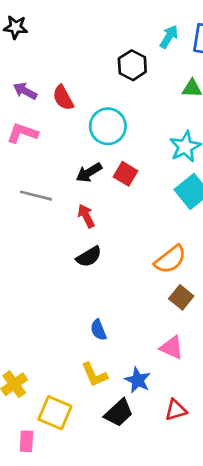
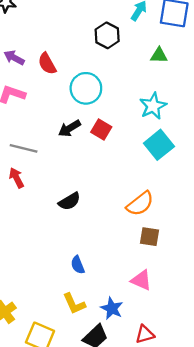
red arrow: (86, 216) -> (16, 178), moved
brown square: (181, 297) -> (149, 237), turned -30

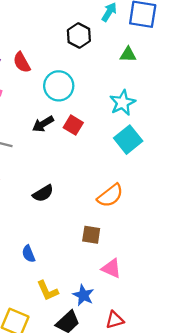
brown square: (149, 237) -> (91, 235), moved
blue semicircle: (78, 265) -> (29, 254), moved

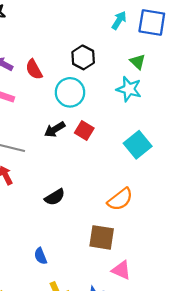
black hexagon: (79, 35) -> (83, 57), moved
green triangle: (128, 55) -> (138, 62), turned 42
cyan star: (123, 103) -> (129, 89), moved, turned -30
brown square: (91, 235) -> (102, 237), size x1.4

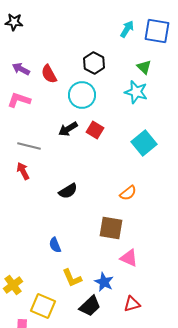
orange semicircle: (120, 199) -> (128, 193), size x0.7

